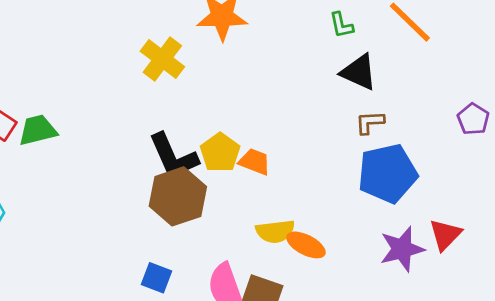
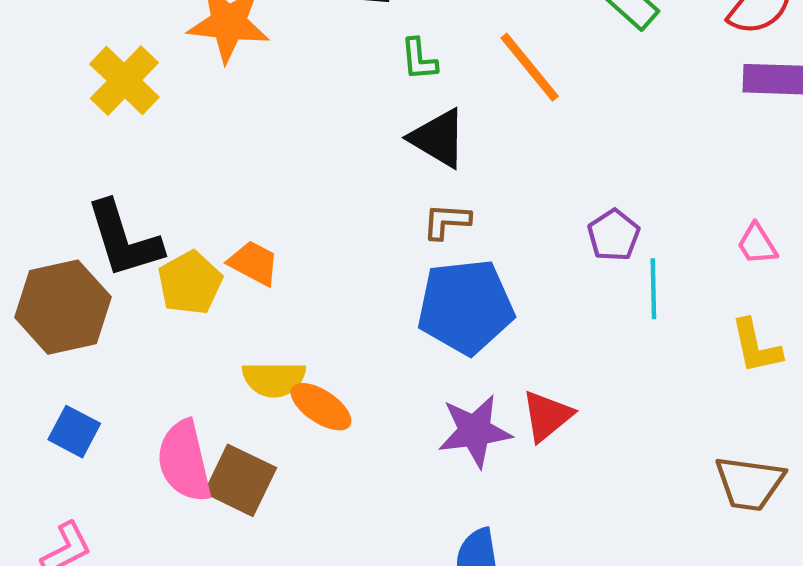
yellow pentagon: (220, 152) -> (190, 283), moved
brown hexagon: (178, 196) -> (63, 307), moved

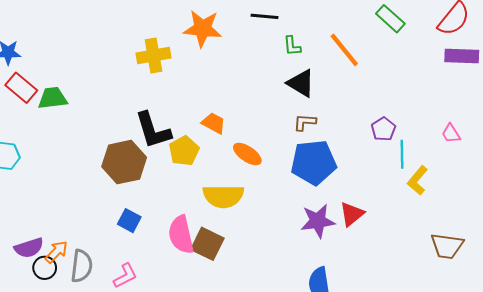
yellow cross: (124, 81) -> (153, 55), turned 36
orange trapezoid: (254, 263) -> (214, 123), moved
yellow L-shape: (756, 346) -> (417, 180), moved, turned 52
yellow semicircle: (274, 379) -> (223, 196), size x1.4
orange ellipse: (321, 407) -> (247, 154), moved

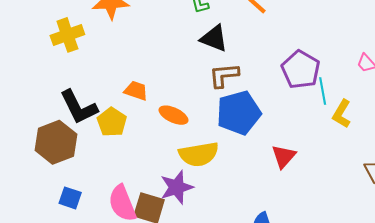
brown L-shape: (305, 122) -> (224, 75), size x1.4
purple pentagon: (383, 129) -> (301, 70), size x1.6
yellow semicircle: (223, 196) -> (199, 154), moved
purple star: (318, 221) -> (177, 187), moved

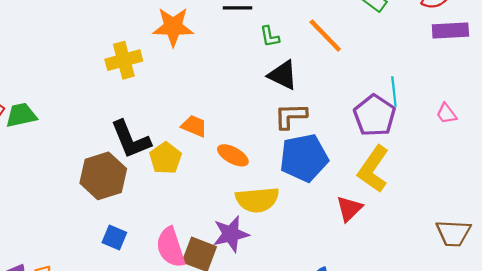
cyan line: (323, 91) -> (394, 92), moved
yellow L-shape: (342, 114) -> (373, 169), moved, size x1.5

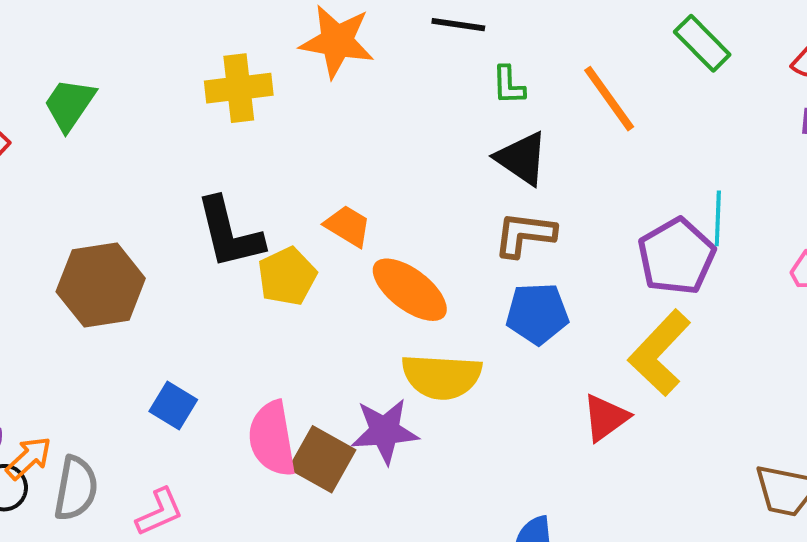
green trapezoid: (21, 115) -> (69, 104), moved, turned -52
orange ellipse: (233, 155) -> (410, 290), size x1.4
blue pentagon: (304, 158) -> (537, 314), size x0.7
brown hexagon: (103, 176) -> (101, 285), moved

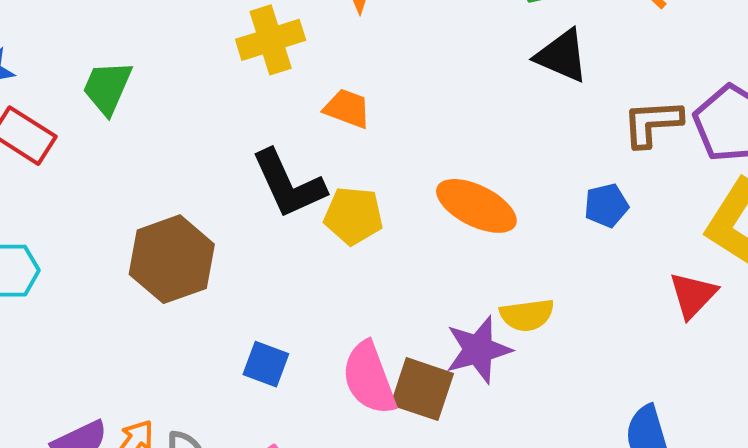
orange trapezoid: (348, 226) -> (347, 108), moved
brown L-shape: (525, 234) -> (652, 123), moved
yellow pentagon: (287, 276) -> (353, 216), turned -30
blue pentagon: (537, 314) -> (606, 205), size x0.7
yellow semicircle: (442, 377) -> (527, 315), moved, size x0.7

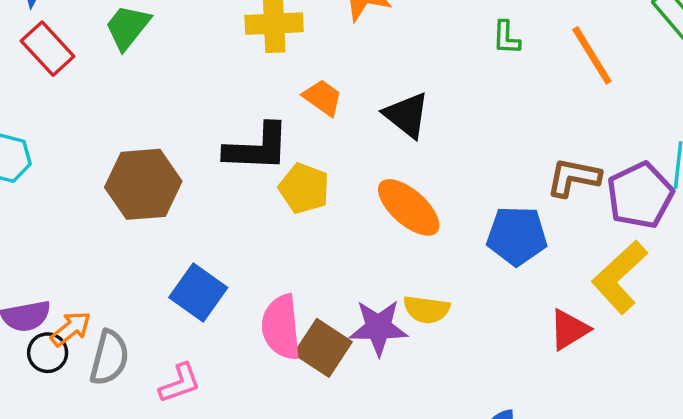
black triangle: (562, 56) -> (407, 115), moved
black L-shape: (288, 184) -> (257, 148), turned -78
blue pentagon: (606, 205) -> (517, 236), size x1.6
blue square: (266, 364) -> (198, 292), size x1.4

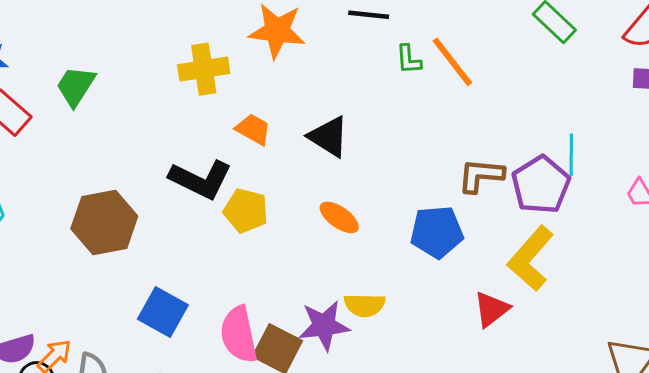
orange line: (592, 55) -> (452, 62), moved
black L-shape: (257, 148) -> (201, 179), turned 30
orange ellipse: (409, 207) -> (339, 217), size x0.7

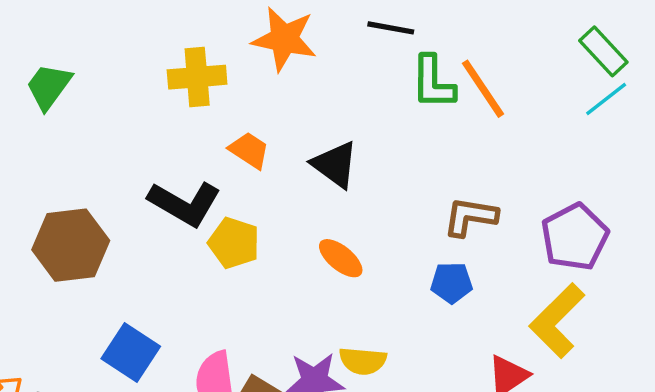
green L-shape: (409, 59) -> (433, 82), size x1.6
cyan line: (571, 155) -> (606, 99), moved, turned 48
brown L-shape: (481, 175) -> (470, 217), moved
blue pentagon: (437, 232) -> (451, 283), size x0.7

